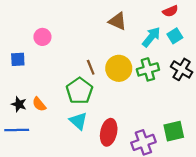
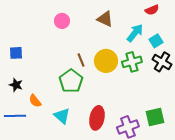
cyan square: (175, 36) -> (156, 41), moved
pink circle: (42, 37) -> (62, 21), moved
black star: (19, 104) -> (16, 85), moved
orange semicircle: (39, 104) -> (35, 101), moved
cyan triangle: (78, 121) -> (62, 116), moved

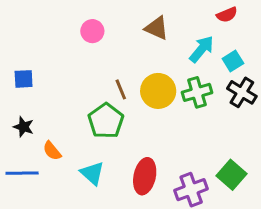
green square: (155, 117) -> (231, 175), turned -36

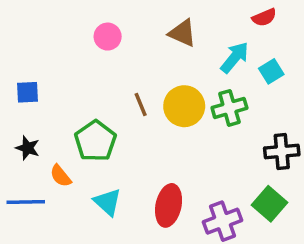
black cross: (242, 92) -> (282, 151), moved, turned -36
green pentagon: (106, 121) -> (95, 141), moved

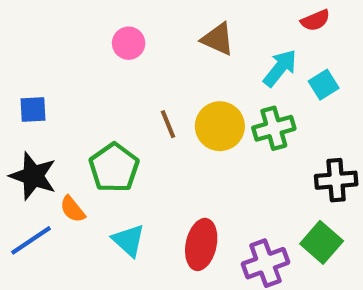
black star: (27, 148) -> (33, 176), size x1.6
blue line: (26, 202) -> (31, 240), turned -33

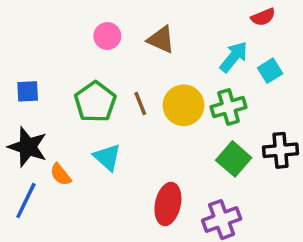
brown triangle: (218, 39) -> (161, 39), moved
green pentagon: (114, 168) -> (95, 102), moved
blue line: (31, 240) -> (26, 201), turned -30
cyan triangle: (129, 240) -> (107, 157), moved
green square: (322, 242) -> (234, 159), moved

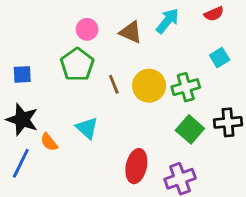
cyan arrow: (234, 57) -> (167, 21), moved
green pentagon: (95, 102) -> (77, 65), moved

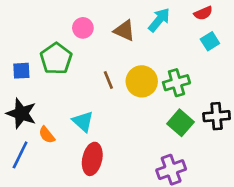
cyan square: (220, 58) -> (210, 41), moved
green pentagon: (77, 65) -> (56, 59), moved
red ellipse: (136, 166) -> (92, 159), moved

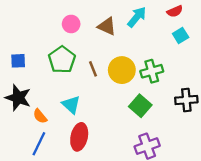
green pentagon: (56, 59) -> (62, 60), moved
green square: (180, 123) -> (140, 106), moved
blue line: (20, 155) -> (39, 144), moved

